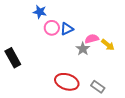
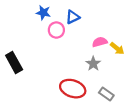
blue triangle: (67, 29) -> (73, 17), moved
gray star: (83, 49) -> (93, 64), moved

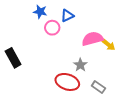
pink semicircle: (100, 42) -> (92, 39), size x1.5
gray star: (93, 64) -> (80, 65), moved

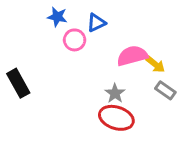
red ellipse: (67, 82) -> (116, 118), moved
gray rectangle: (98, 87) -> (165, 90), moved

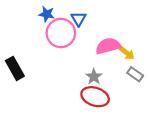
blue triangle: (96, 23) -> (79, 19), turned -35
pink circle: (75, 40) -> (61, 33), size x1.6

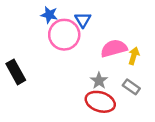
yellow arrow: (127, 53) -> (134, 56), turned -112
gray rectangle: (135, 74) -> (131, 87), moved

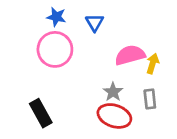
pink circle: (64, 35) -> (55, 49), moved
black rectangle: (16, 72) -> (41, 113), moved
gray rectangle: (131, 87) -> (150, 99), turned 49

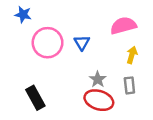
blue star: (56, 17) -> (23, 15), moved
blue triangle: (95, 22) -> (82, 43), moved
pink semicircle: (130, 55) -> (123, 26), moved

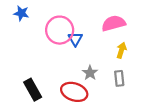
pink circle: (48, 43) -> (60, 30), moved
red ellipse: (99, 100) -> (74, 92), moved

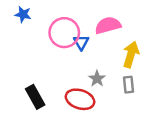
pink semicircle: (114, 23) -> (108, 25), moved
yellow arrow: (121, 50) -> (131, 54), size x1.5

